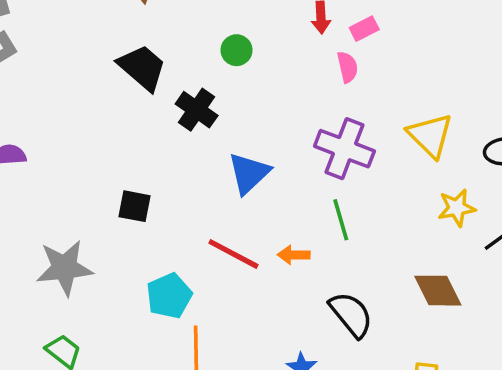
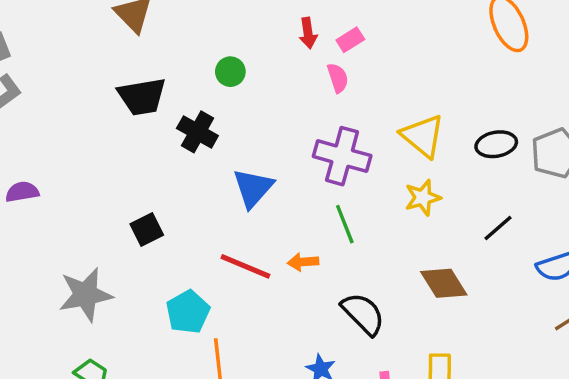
black trapezoid: (142, 68) -> (142, 97), turned 135
black square: (134, 206) -> (147, 230), turned -32
yellow star: (457, 208) -> (423, 198), moved

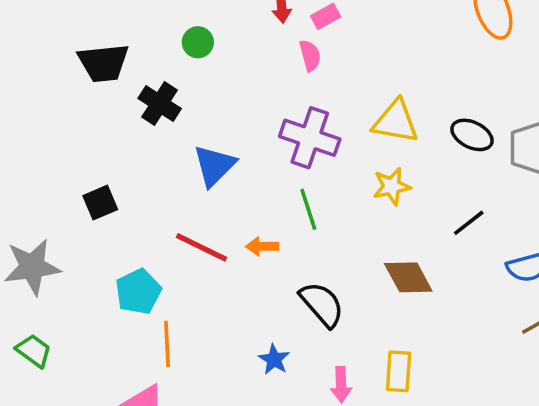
yellow triangle: (423, 136) -> (396, 122), turned -33
black ellipse: (496, 144) -> (472, 135), turned 33

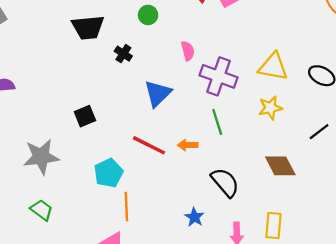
pink semicircle: (310, 55) -> (188, 51), moved
black cross: (160, 103) -> (123, 54), size x0.7

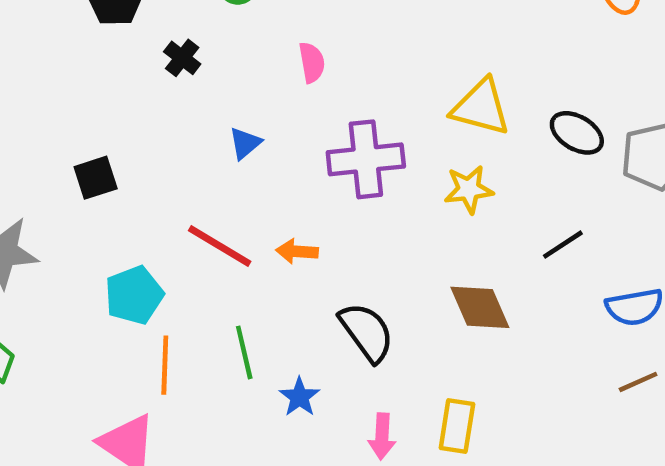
purple cross: (219, 76) -> (366, 159), moved, turned -30
blue triangle: (158, 93) -> (245, 143), size x0.6
green line: (217, 122) -> (244, 352), moved

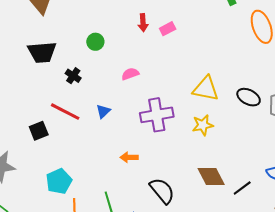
pink semicircle: (312, 62) -> (130, 74), turned -96
black line: (563, 245) -> (242, 188), moved
red line: (220, 246) -> (65, 112), moved

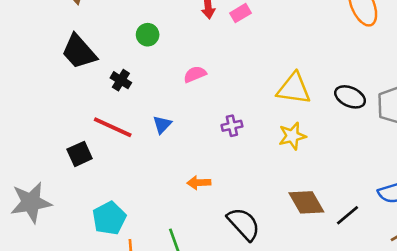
black trapezoid: (42, 52) -> (79, 52), turned 56
purple cross: (157, 115) -> (232, 126), size x0.5

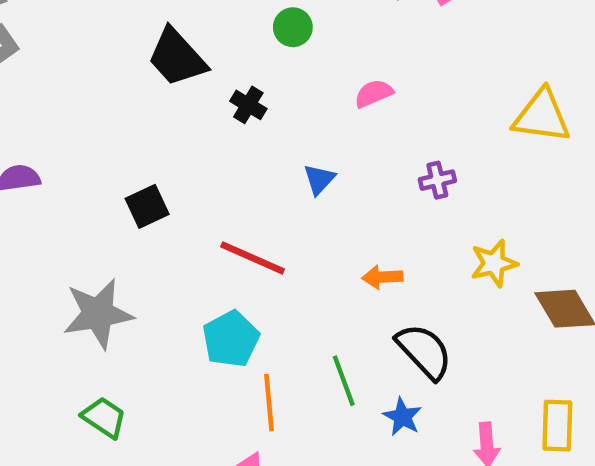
red line: (113, 127) -> (253, 258), moved
yellow star: (292, 136) -> (494, 263), moved
black square: (80, 154) -> (147, 206), moved
black semicircle: (244, 224) -> (424, 351), moved

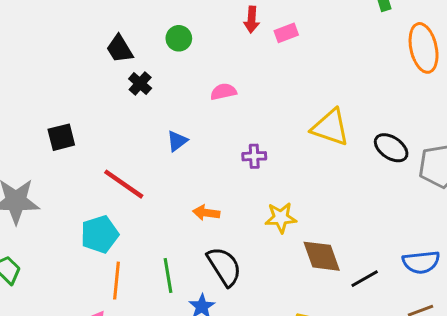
black trapezoid: (177, 57) -> (120, 49), moved, size x0.7

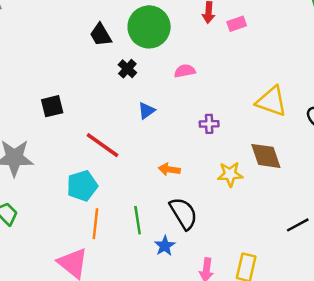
green circle: (179, 38) -> (149, 27), size x2.0
black cross: (140, 84) -> (127, 69), moved
brown diamond: (322, 256) -> (266, 156), moved

